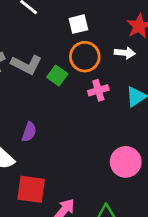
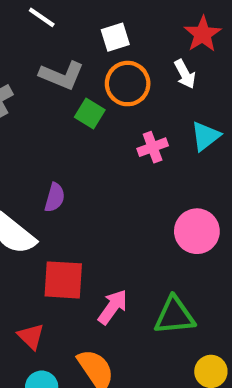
white arrow: (125, 53) -> (185, 74), turned 60
gray L-shape: (26, 65) -> (62, 75), moved
pink cross: (98, 90) -> (153, 147), moved

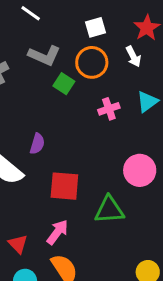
white square: (115, 37) -> (96, 27), moved
red square: (63, 280) -> (64, 186), moved
pink arrow: (113, 307) -> (57, 232), moved
green triangle: (174, 316) -> (109, 210), moved

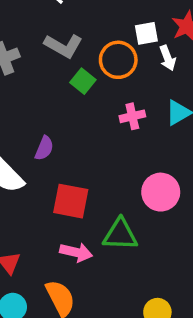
white square: (96, 27) -> (146, 33), moved
pink arrow: (57, 232) -> (76, 252), moved, turned 60

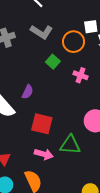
green square: (83, 81) -> (53, 62), moved
pink cross: (132, 116) -> (80, 75), turned 32

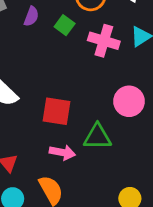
pink cross: (80, 75) -> (104, 41), size x1.5
purple semicircle: (28, 92) -> (31, 16), moved

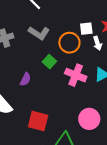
purple semicircle: (31, 16) -> (25, 79), moved

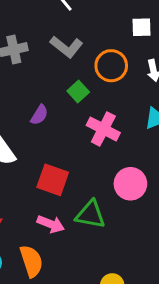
white square: (86, 29) -> (142, 27), moved
pink cross: (76, 75) -> (103, 129), moved

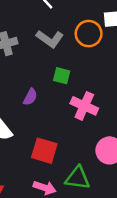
orange circle: (111, 66) -> (89, 34), moved
green square: (78, 91) -> (62, 76), turned -30

